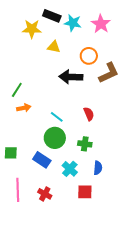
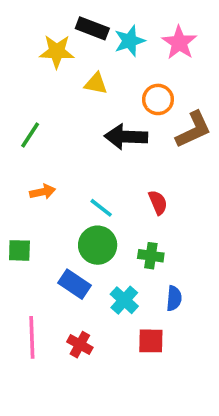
cyan star: (73, 23) -> (130, 41), turned -30
green line: (17, 90) -> (30, 135), moved
green square: (11, 153) -> (19, 250), moved

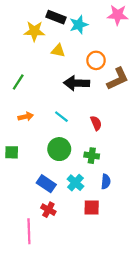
pink star: (179, 43) -> (118, 15), moved, turned -30
cyan line: (101, 208) -> (61, 117), moved
blue rectangle: (74, 284) -> (46, 184), moved
pink line: (32, 337) -> (29, 231), moved

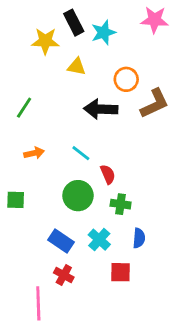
black rectangle: (56, 17) -> (74, 23), turned 42
red semicircle: (96, 123) -> (108, 174), moved

